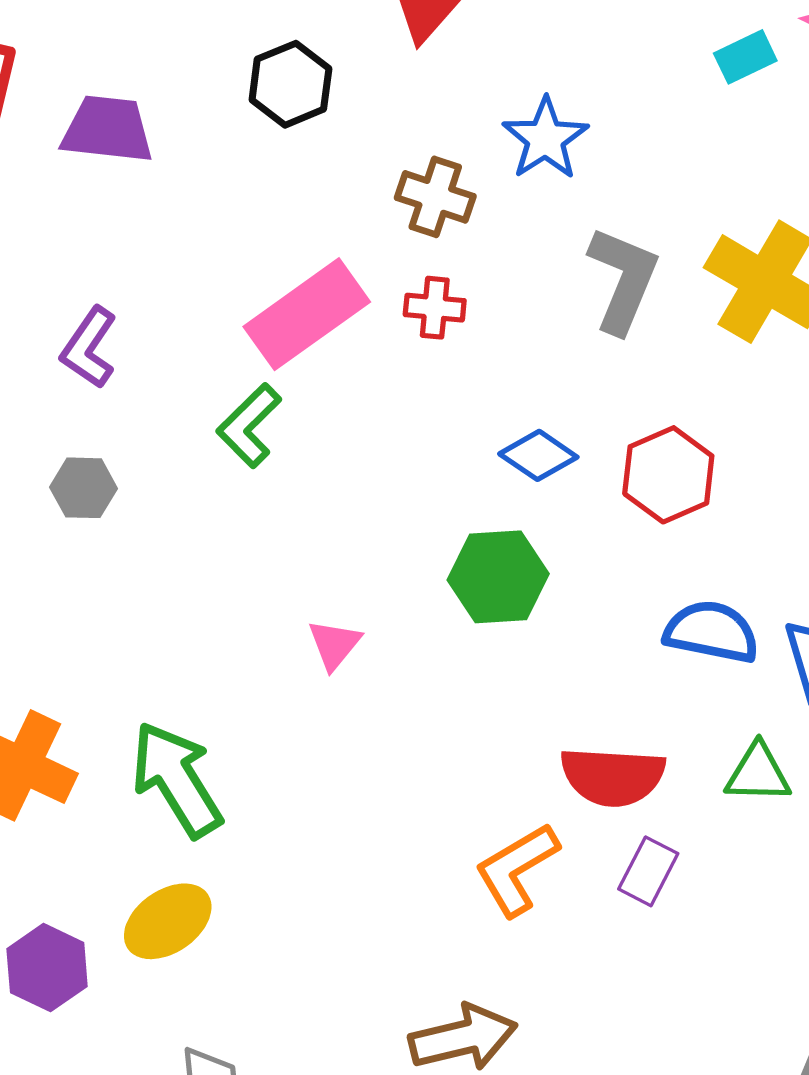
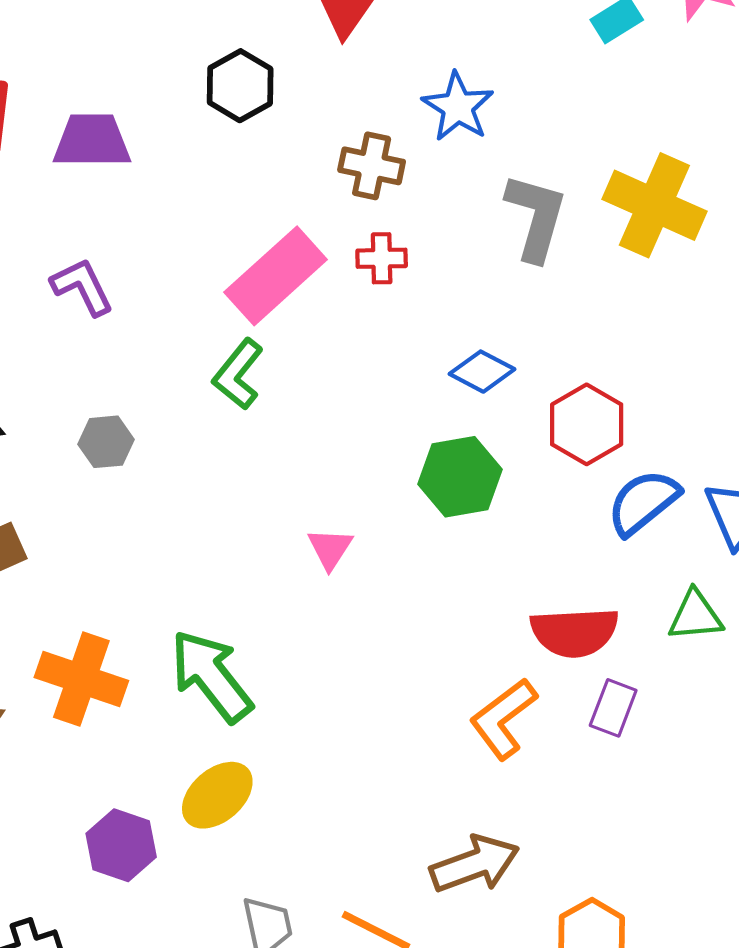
purple L-shape: (89, 348) -> (82, 287), moved, turned 126
red hexagon: (668, 475) -> (587, 424), moved
blue semicircle: (712, 632) -> (643, 502), turned -44

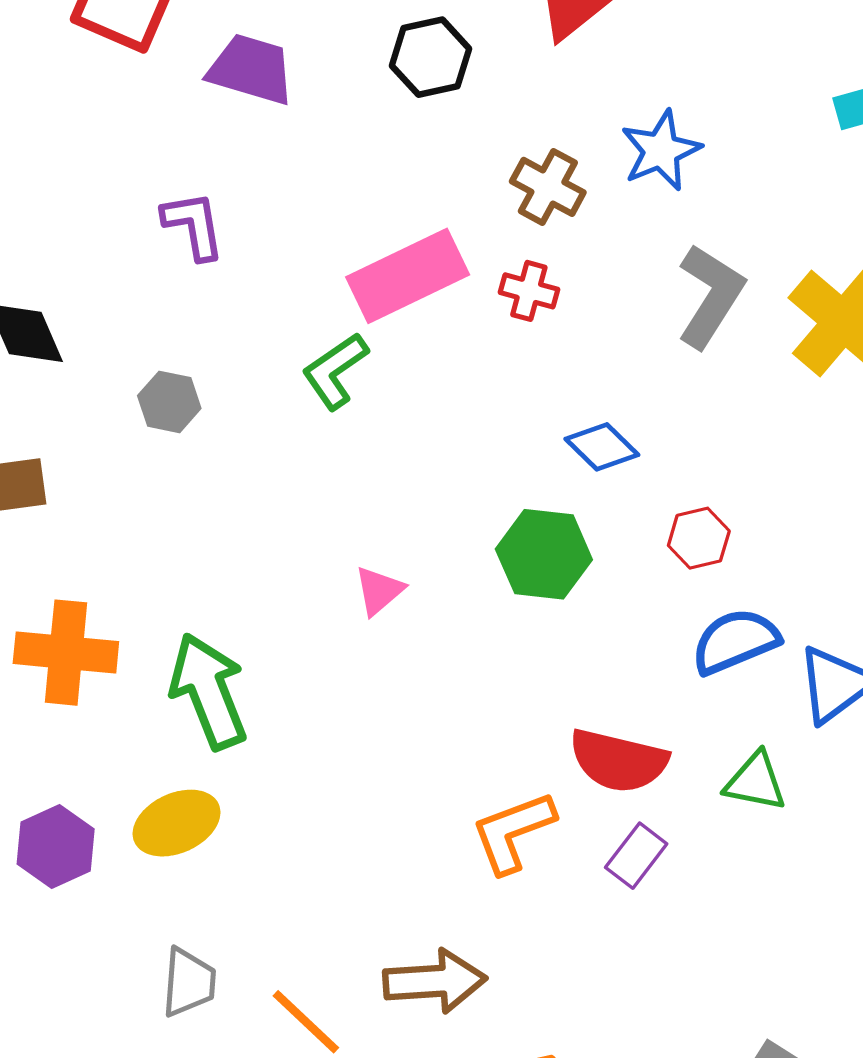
red hexagon: (587, 424) -> (699, 538), size x0.7
orange cross: (81, 679) -> (66, 653), turned -30

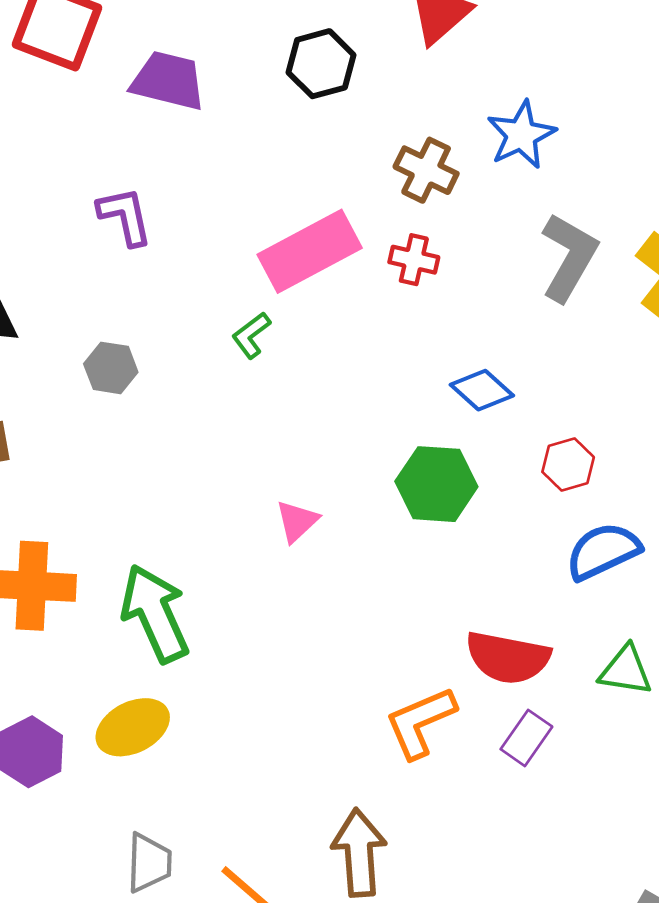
green L-shape: (335, 371) -> (251, 335), size x0.7
brown arrow: (435, 981) -> (359, 853), turned -88

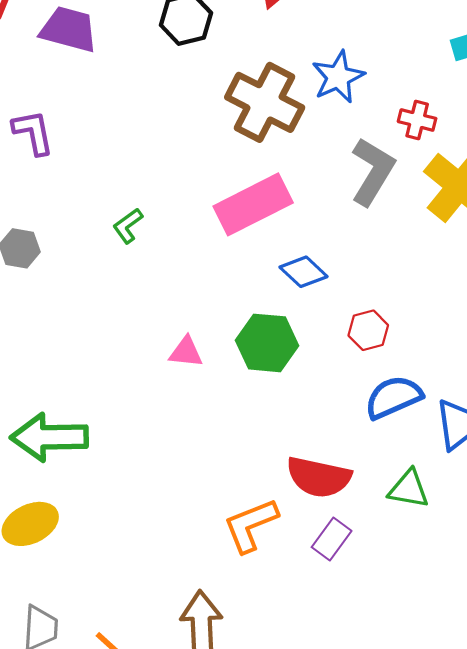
brown cross: (426, 170) -> (265, 102), size x1.6
pink rectangle: (310, 251) -> (253, 204), moved
red cross: (414, 260) -> (417, 120), moved
pink triangle: (297, 521) -> (186, 352), moved, turned 48
green arrow: (155, 613) -> (49, 437), turned -68

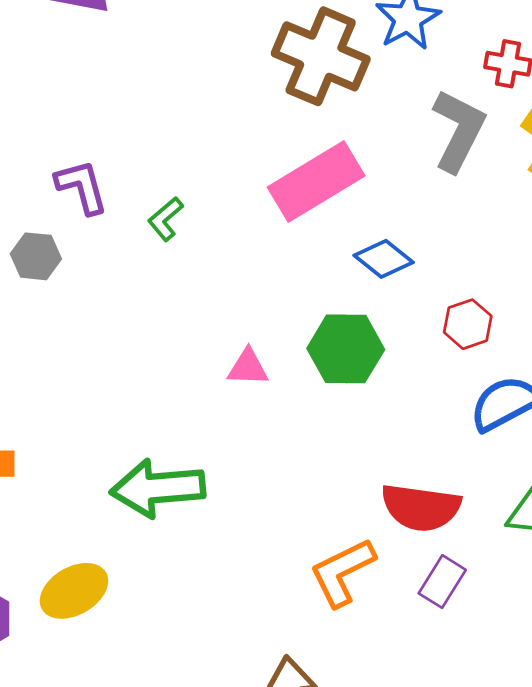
purple L-shape: (33, 132) -> (82, 187), moved
green arrow: (49, 437) -> (158, 488), moved

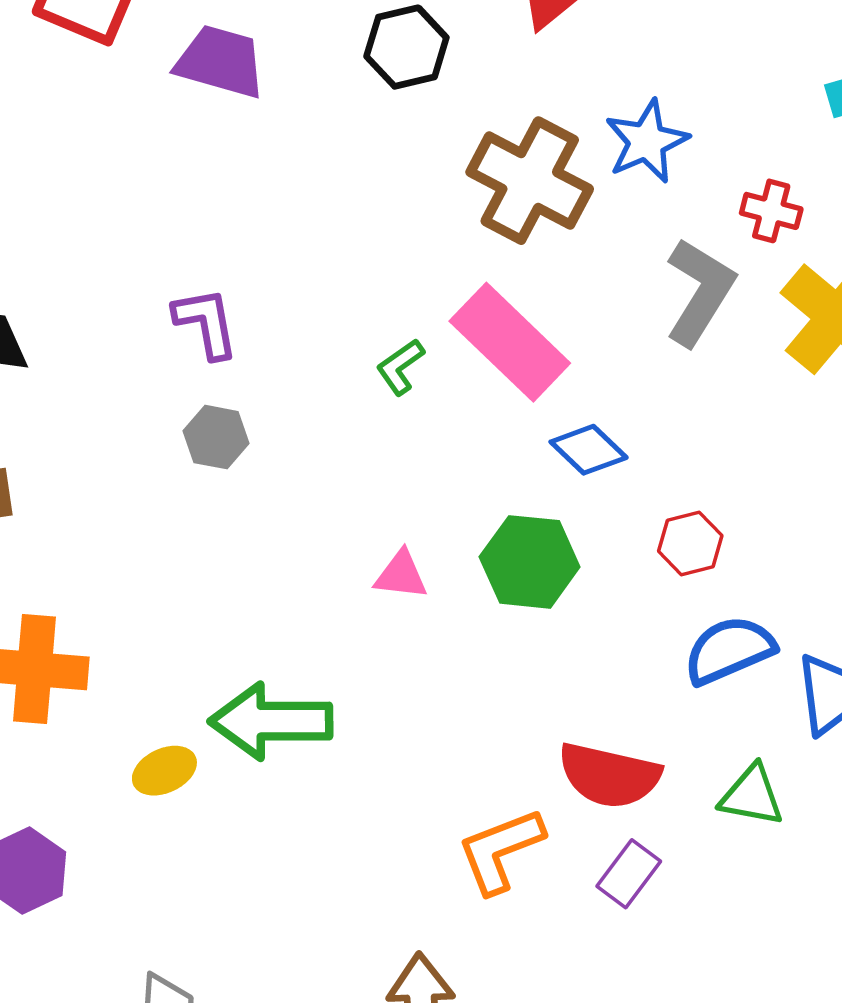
pink rectangle: (316, 182) -> (510, 342), turned 70
green L-shape: (165, 219) -> (400, 367), moved
gray hexagon: (36, 256) -> (216, 437), moved
yellow ellipse: (74, 591) -> (164, 771), moved, size x0.7

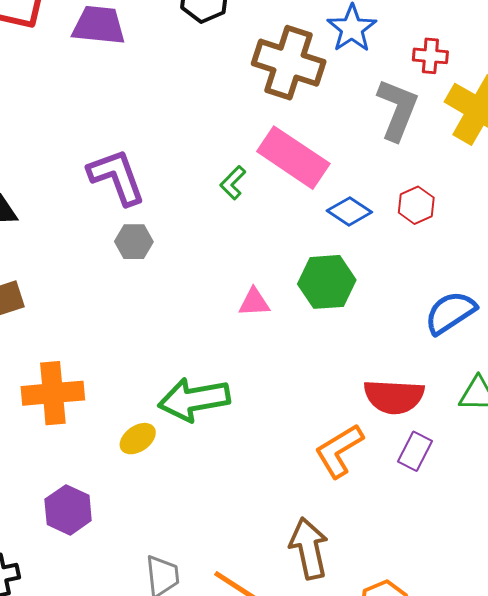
purple L-shape: (206, 323) -> (117, 177), size x1.4
red hexagon: (690, 543) -> (416, 205), moved

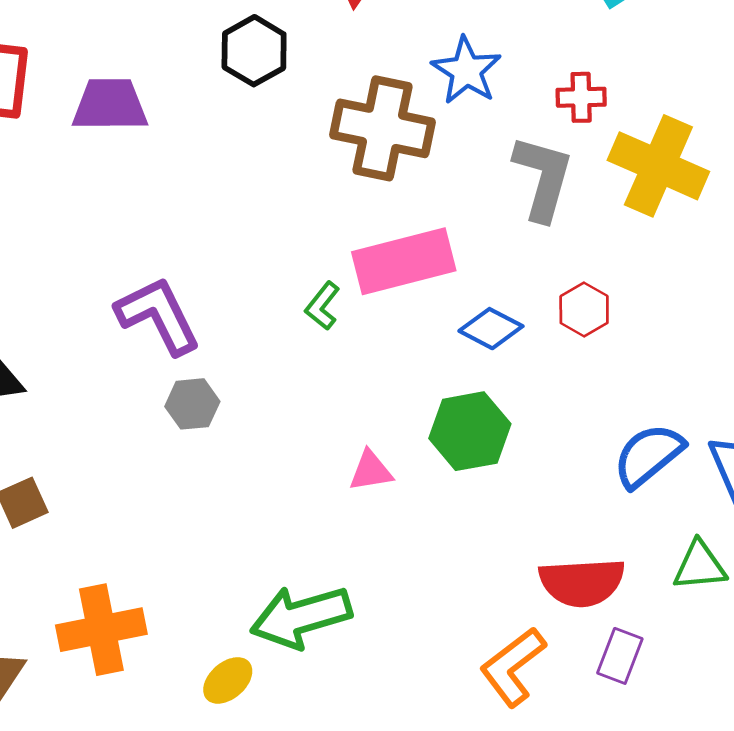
pink rectangle: (293, 158) -> (404, 261), turned -42

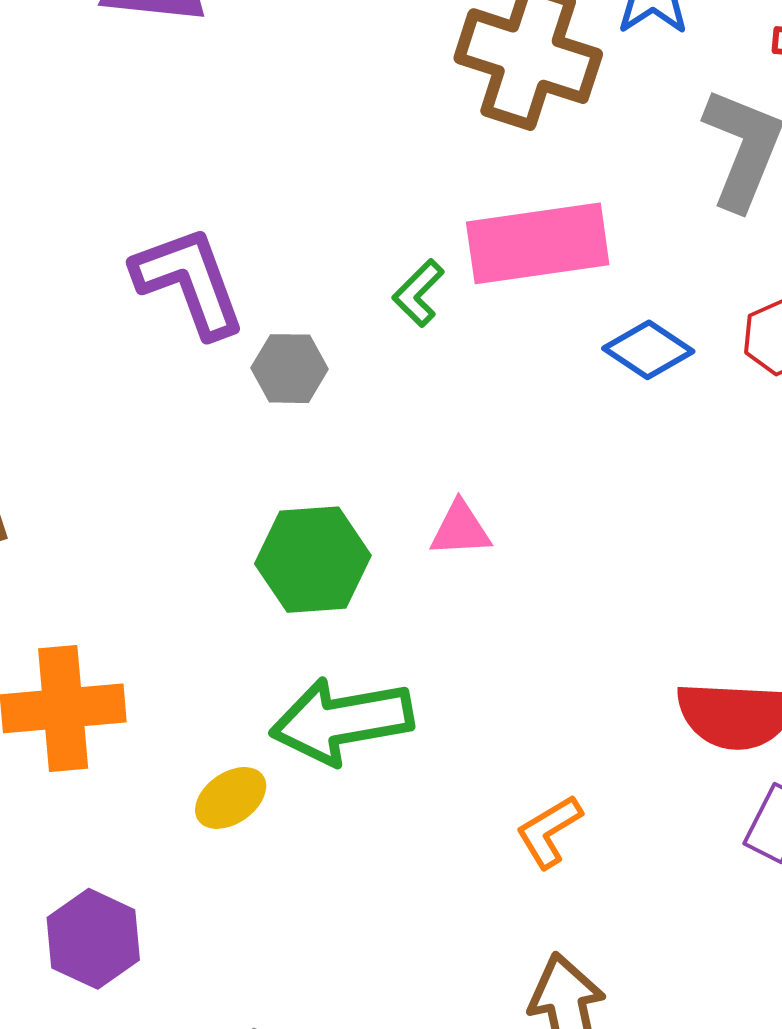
gray hexagon: (192, 404) -> (290, 369), moved
green hexagon: (470, 431) -> (313, 560), moved
orange L-shape: (513, 667) -> (549, 831), moved, size x0.7

